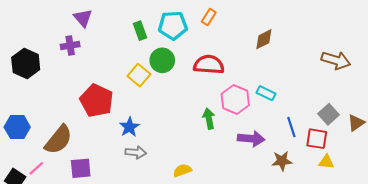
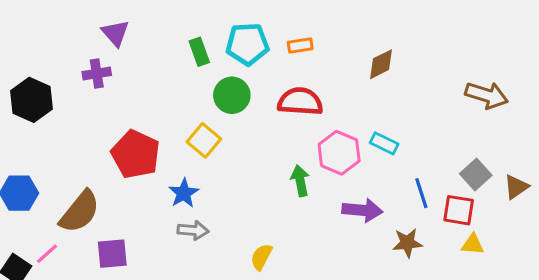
orange rectangle: (209, 17) -> (300, 46), moved, turned 49
yellow square: (139, 75) -> (204, 140), moved
yellow semicircle: (182, 170) -> (261, 257), turned -42

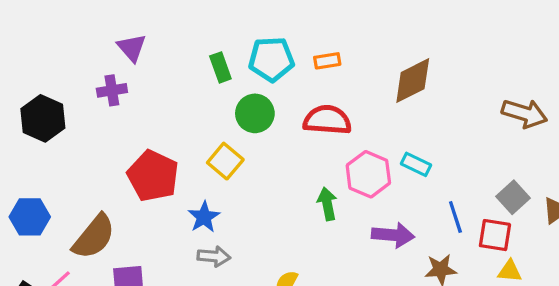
brown diamond: (381, 64) -> (413, 81), size x1.4

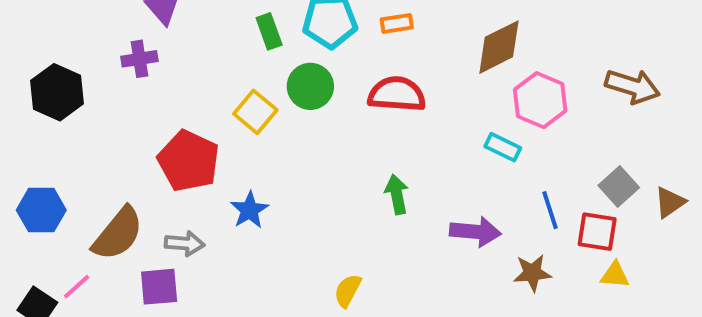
yellow square: (225, 161) -> (255, 112), moved
pink hexagon: (368, 174) -> (540, 100), moved
gray arrow: (214, 256) -> (185, 243), moved

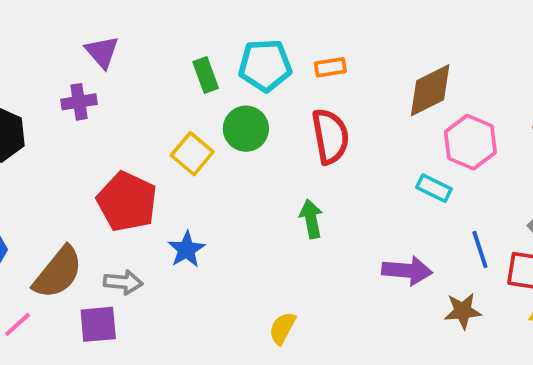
red semicircle: (397, 94) -> (330, 136), turned 76
green arrow: (397, 194) -> (311, 219), moved

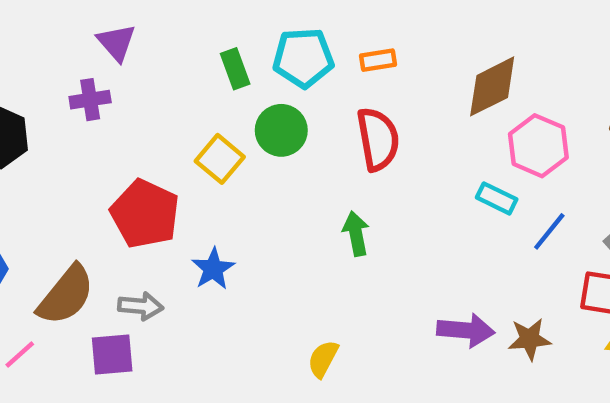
blue line: (480, 250) -> (549, 231), moved, turned 57
purple arrow: (407, 271) -> (466, 330), moved

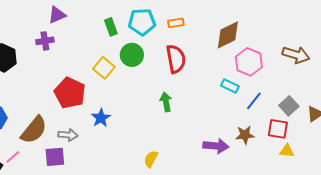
purple triangle: (116, 42) -> (57, 15), turned 48
brown star: (530, 339) -> (245, 135), moved

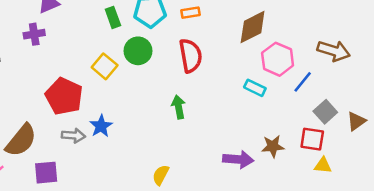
blue line: (254, 101) -> (303, 82), moved
gray arrow: (68, 135) -> (74, 136), moved

